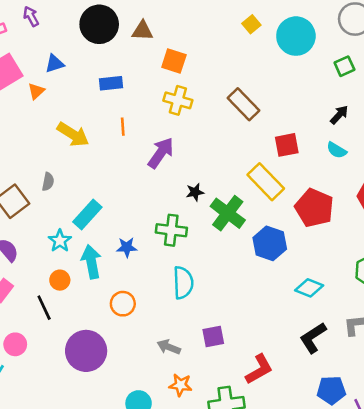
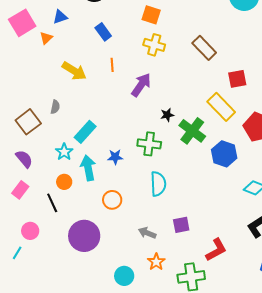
blue rectangle: (111, 83) -> (103, 32), turned 60
orange star: (181, 385) -> (156, 262), turned 30

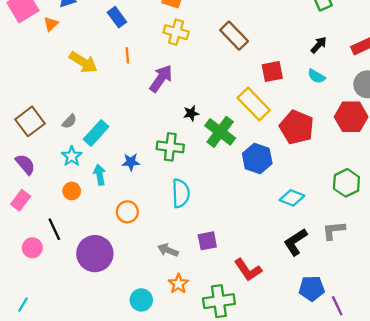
gray semicircle: (55, 107) -> (69, 121), moved, turned 32
cyan arrow: (88, 168) -> (100, 175), size x0.7
black line: (52, 203) -> (54, 229), moved
red L-shape: (216, 250) -> (248, 270), turned 85
cyan line: (17, 253) -> (23, 305), moved

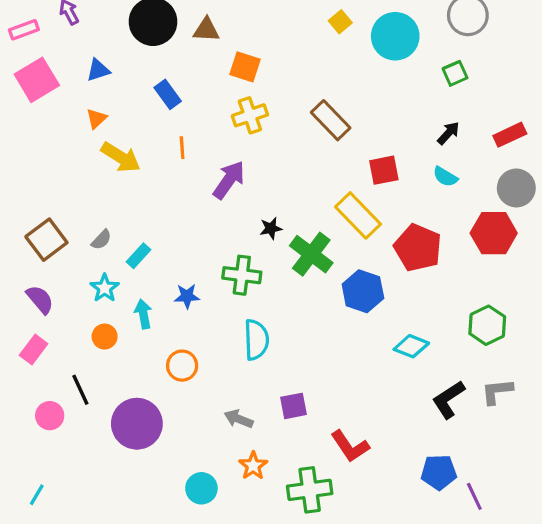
orange triangle: (51, 24) -> (97, 119), moved
yellow cross: (176, 32) -> (250, 115), turned -35
cyan rectangle: (96, 133) -> (138, 256), size x0.7
gray L-shape: (334, 230) -> (497, 391), moved
black L-shape: (295, 242) -> (448, 399), moved

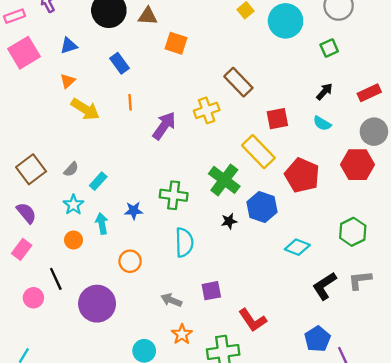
yellow cross: (250, 115) -> (207, 110), moved
black star: (271, 228) -> (229, 221), moved
blue pentagon: (439, 472) -> (317, 339), turned -30

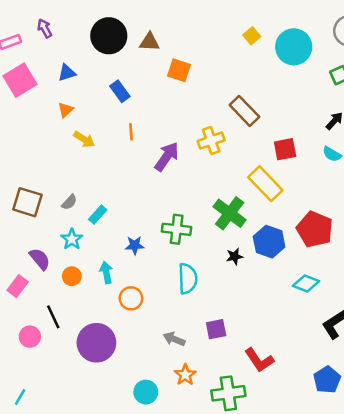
yellow arrow: (85, 109) -> (84, 139), size x0.7
brown square: (31, 169) -> (27, 202), turned -36
red pentagon: (302, 175) -> (315, 229), moved
purple semicircle: (26, 213) -> (40, 259), moved
cyan arrow: (102, 224) -> (106, 272), moved

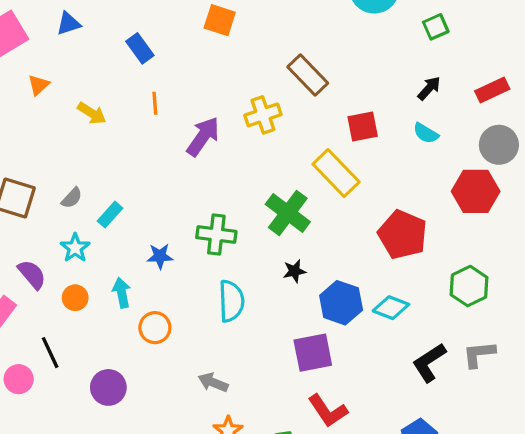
orange triangle: (66, 110) -> (39, 85), moved
blue hexagon: (269, 242) -> (341, 303), moved
purple square: (216, 329) -> (313, 353), moved, size x1.4
purple circle: (96, 343) -> (108, 387), size x0.7

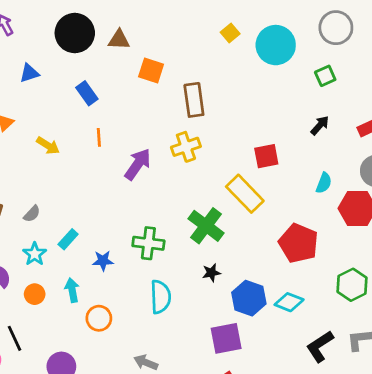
brown rectangle: (308, 75) -> (194, 100), moved, turned 36
cyan semicircle: (426, 133) -> (324, 183), moved, turned -100
cyan rectangle: (110, 215) -> (68, 239), moved

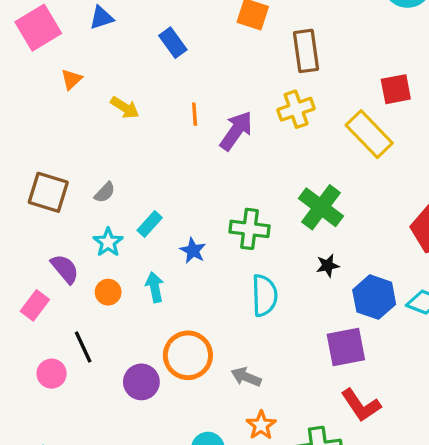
orange line: (99, 137) -> (195, 114), moved
red square: (266, 156) -> (396, 89), moved
yellow rectangle: (245, 194) -> (369, 134), moved
blue star: (103, 261) -> (193, 251), turned 30
orange circle: (99, 318) -> (188, 355), moved, size x1.5

